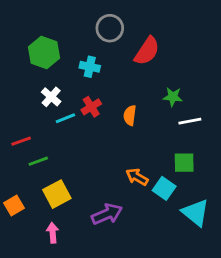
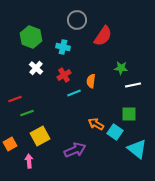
cyan line: (65, 118) -> (74, 93), moved
pink arrow: (53, 233) -> (29, 161), moved

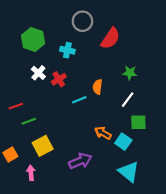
red cross: (64, 75) -> (59, 79), moved
white line: (133, 85) -> (128, 100), moved, turned -42
cyan triangle: (137, 149) -> (129, 172), moved

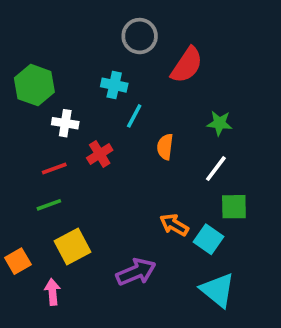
green hexagon: (33, 39) -> (34, 85), moved
white cross: (38, 73) -> (65, 123), turned -32
red cross: (59, 79) -> (100, 154), moved
cyan line: (79, 100) -> (134, 116), moved, turned -40
red line: (16, 106) -> (54, 169), moved

